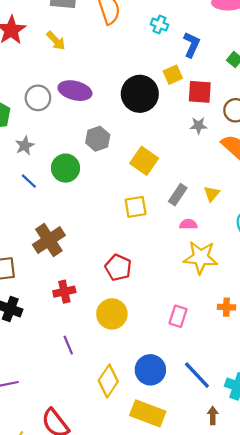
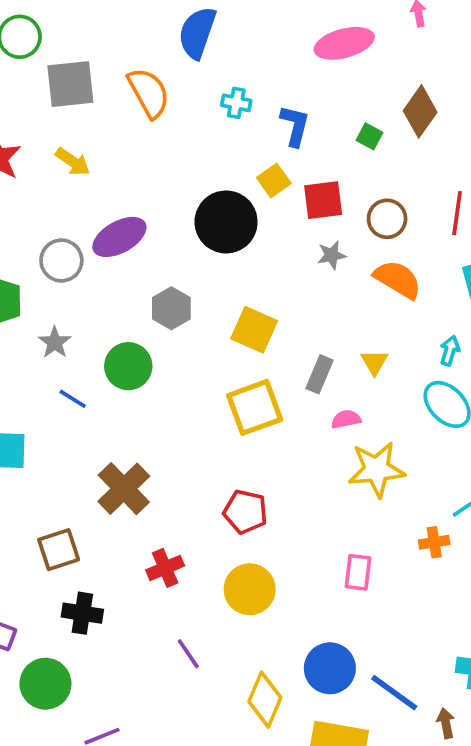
purple ellipse: (75, 91) -> (119, 237), turned -32
yellow square: (136, 207) -> (255, 407), size x1.4
blue line: (197, 375) -> (394, 693), moved

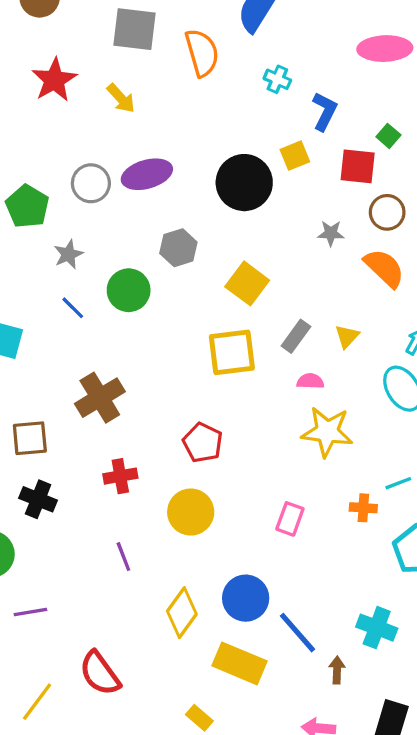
red square: (323, 200) -> (358, 166), moved

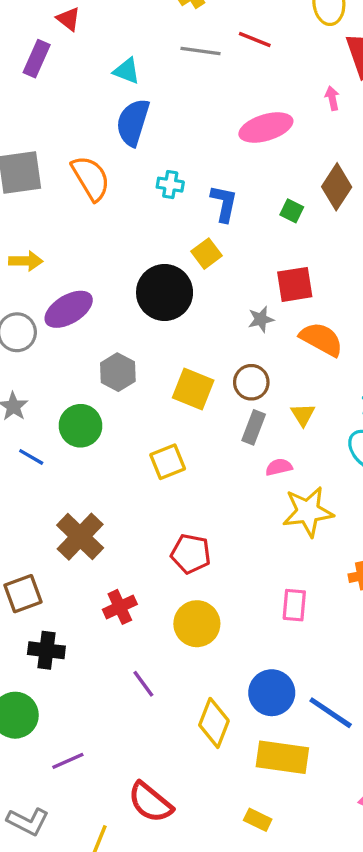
yellow arrow: (121, 98) -> (26, 261), moved, turned -32
red square: (358, 166) -> (295, 284), moved
brown circle: (387, 212) -> (251, 382), moved
yellow square: (232, 352) -> (168, 462), moved, size x0.7

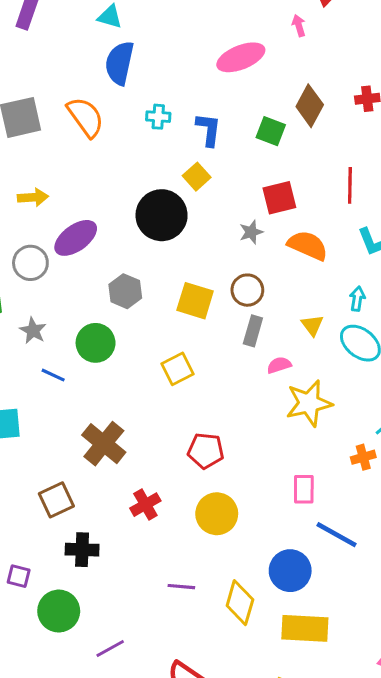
green square: (292, 211) -> (271, 131), size x1.4
yellow triangle: (303, 415) -> (312, 325), moved
purple line: (143, 684) -> (181, 587), moved, turned -44
blue line: (331, 713) -> (337, 535), moved

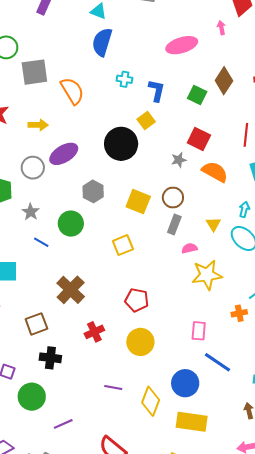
orange semicircle: (86, 117) -> (72, 91), moved
red square: (279, 198) -> (199, 139), turned 35

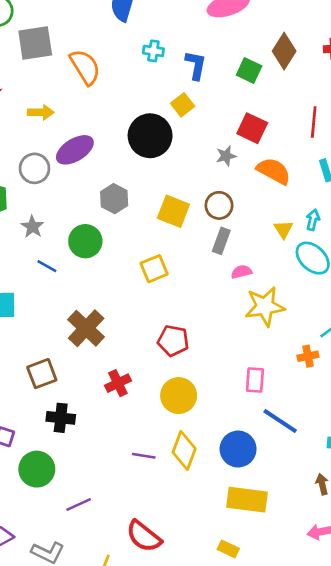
yellow triangle: (213, 224) -> (283, 229), moved
yellow diamond: (151, 401) -> (184, 450), moved

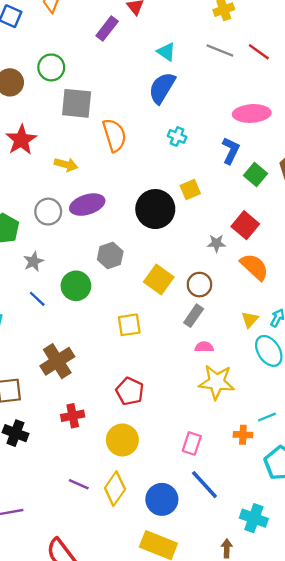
blue L-shape: (196, 65) -> (231, 151), moved

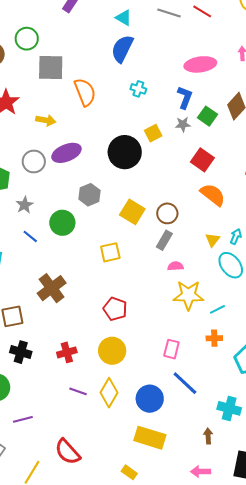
gray star: (216, 243) -> (183, 124), moved
red cross: (73, 416) -> (67, 352), moved
cyan line: (267, 417) -> (217, 309), moved

